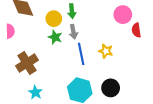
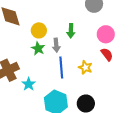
green arrow: (72, 11) -> (71, 31), moved
red semicircle: (136, 30) -> (107, 54), moved, turned 144
cyan star: (35, 92) -> (29, 84), moved

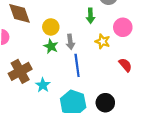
green arrow: (71, 31) -> (90, 16), moved
red semicircle: (107, 54) -> (125, 65), moved
yellow star: (85, 67) -> (103, 41), moved

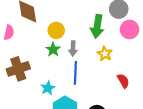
green arrow: (90, 16) -> (97, 26), size x1.5
pink circle: (123, 27) -> (130, 29), moved
cyan star: (43, 85) -> (48, 88), moved

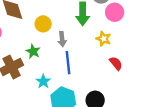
green star: (53, 50) -> (33, 51), moved
yellow star: (105, 54) -> (104, 39), moved

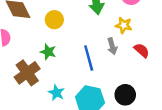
gray arrow: (62, 39) -> (112, 46), moved
cyan star: (43, 81) -> (56, 93), moved

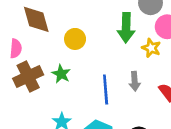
yellow star: (124, 25) -> (151, 48), moved
brown cross: (27, 73) -> (28, 77), moved

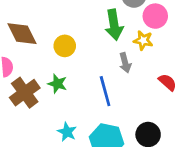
gray arrow: (135, 81) -> (125, 63), moved

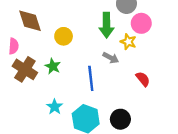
gray arrow: (125, 63) -> (111, 58), turned -56
brown cross: (25, 93) -> (25, 69), turned -30

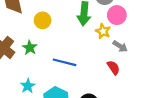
gray arrow: (111, 58) -> (120, 46), moved
blue line: (91, 78) -> (64, 62), turned -75

